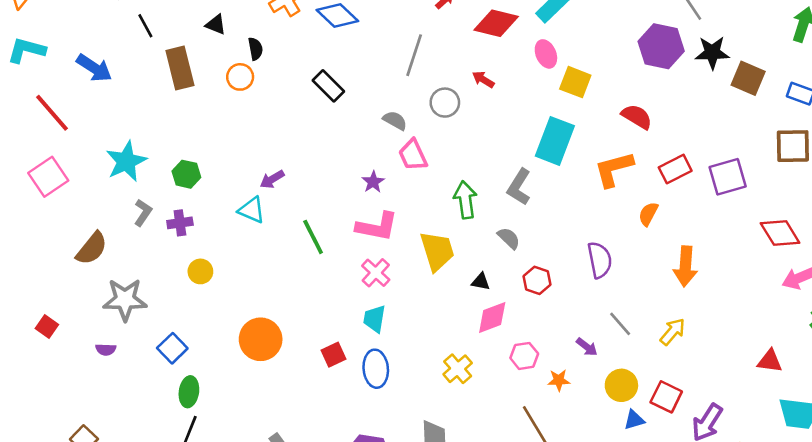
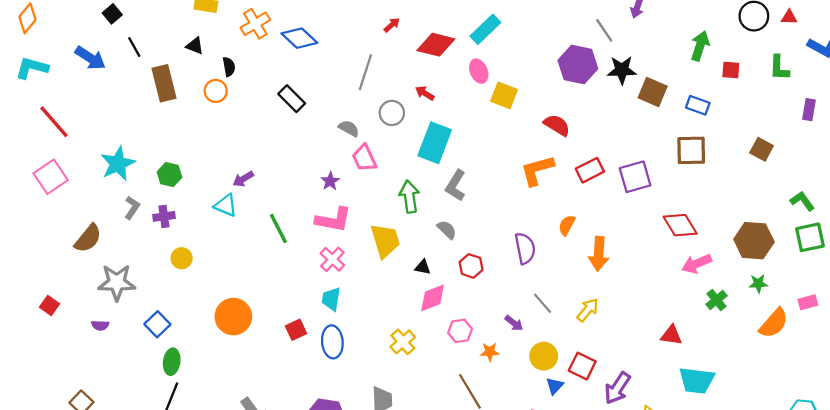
blue arrow: (94, 68) -> (90, 58), moved
cyan rectangle: (555, 141) -> (435, 143), moved
orange semicircle: (648, 214) -> (567, 225), moved
blue triangle: (634, 420) -> (555, 386), turned -30

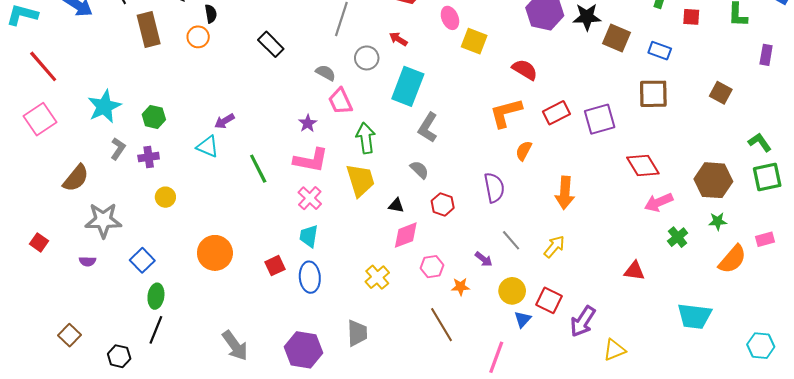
green arrow: (409, 197) -> (366, 138), moved
orange semicircle: (567, 225) -> (524, 151), moved
cyan trapezoid: (697, 380) -> (694, 316), moved

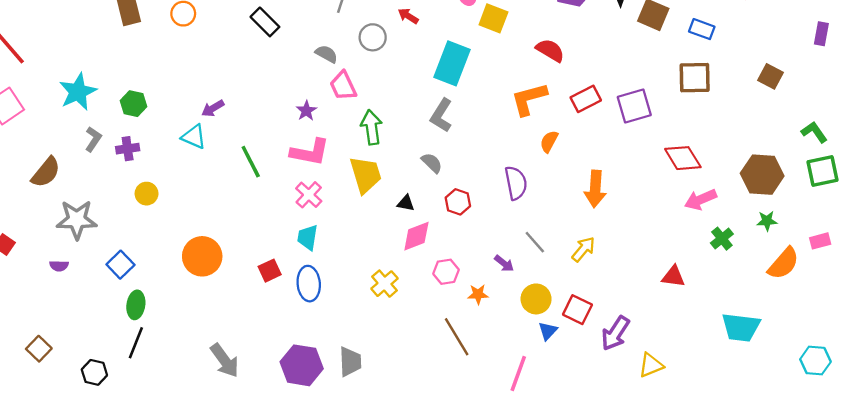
cyan rectangle: (408, 86) -> (452, 63), moved
gray trapezoid: (357, 333) -> (350, 362), moved

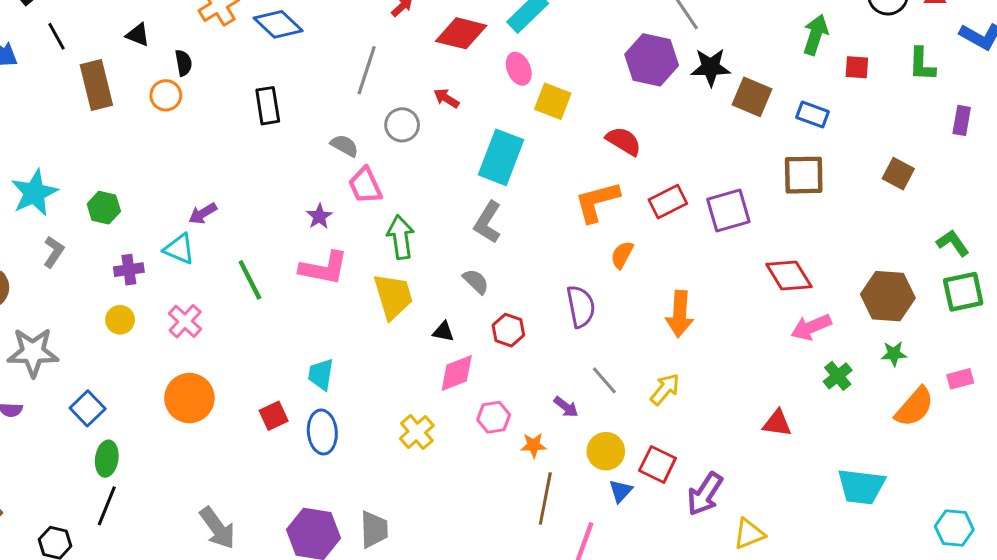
black rectangle: (265, 22) -> (268, 106), turned 36
purple cross: (128, 149) -> (129, 270), moved
pink cross: (309, 195) -> (185, 321), moved
brown line: (457, 337) -> (545, 498), moved, turned 42

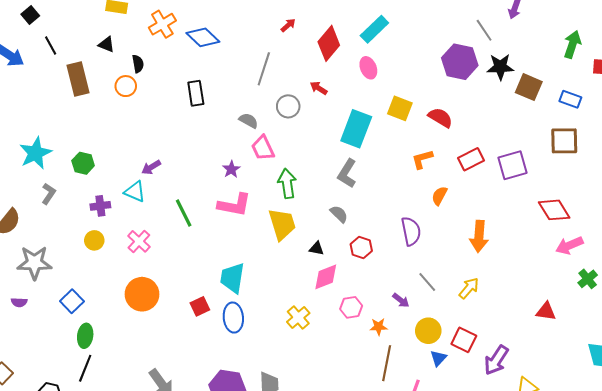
red diamond: (461, 33) -> (329, 43), turned -64
yellow square: (553, 101) -> (400, 108), moved
orange L-shape: (597, 202) -> (422, 159), size x0.7
cyan trapezoid: (321, 374) -> (232, 278), size x1.4

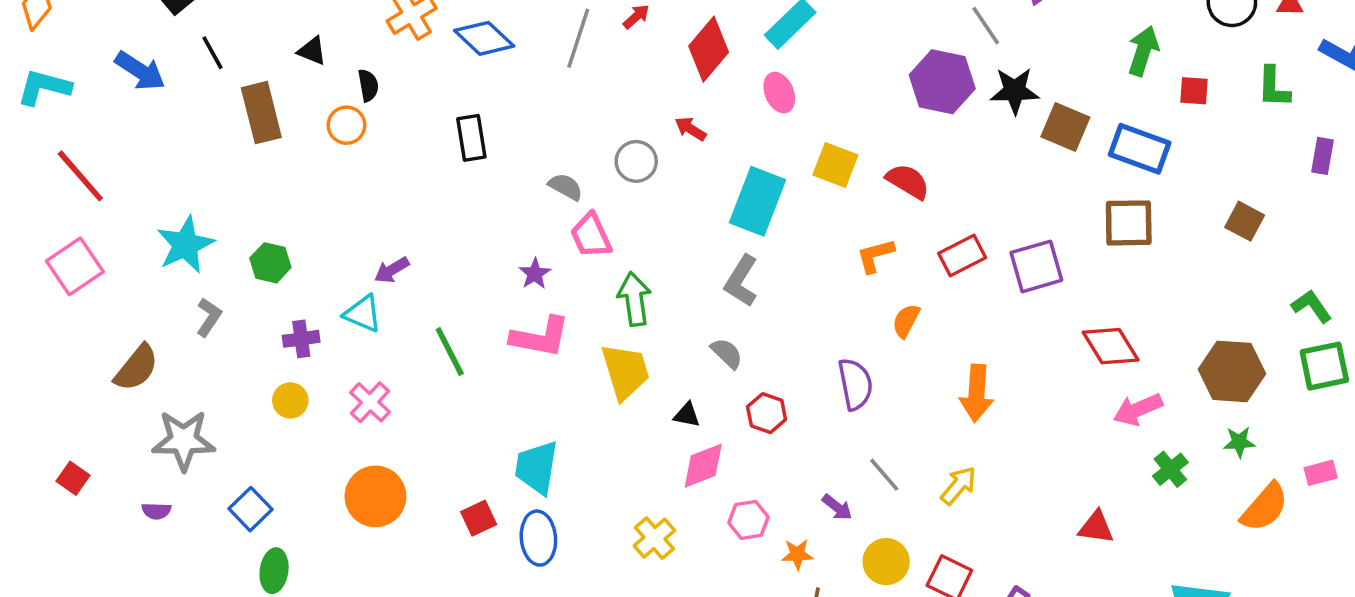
gray line: (264, 69) -> (578, 38), moved
blue rectangle: (570, 99) -> (1140, 149), size x1.5

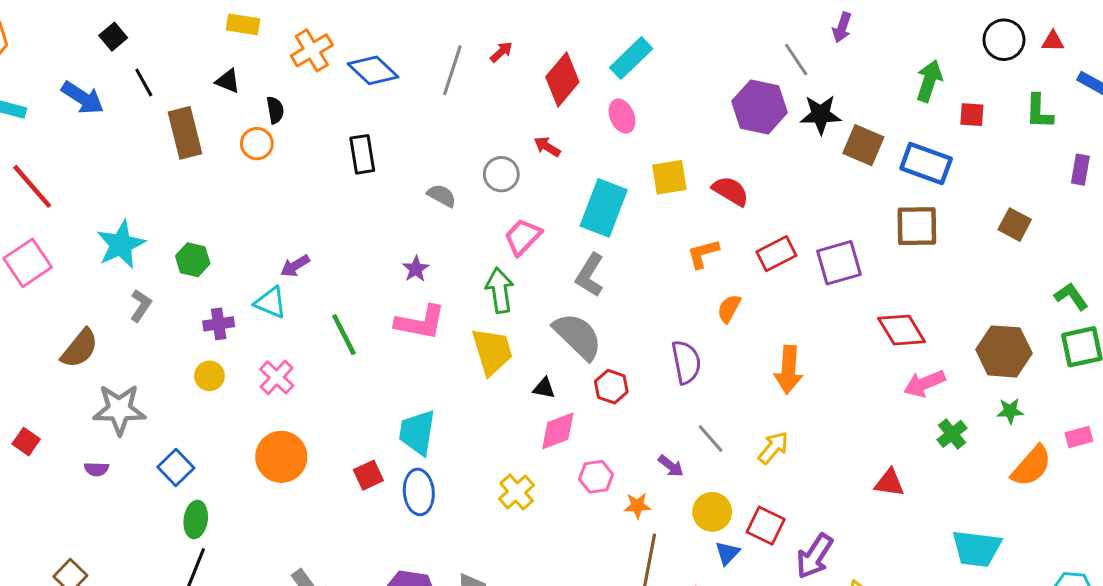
yellow square: (835, 165) -> (669, 177), turned -30
pink trapezoid: (591, 236) -> (523, 237), moved, turned 69
gray semicircle: (727, 353) -> (578, 336), size x1.8

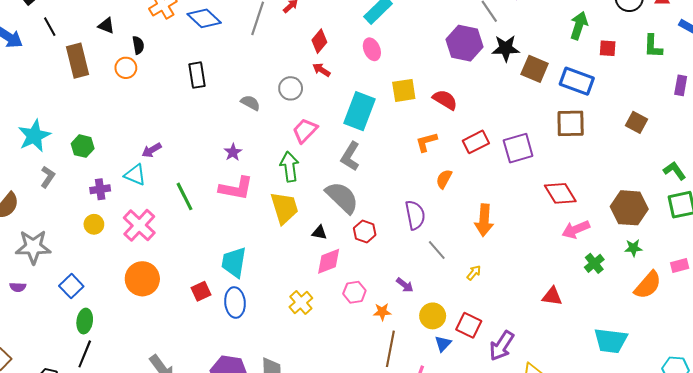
red diamond: (562, 79) -> (319, 41), moved, size x0.7
pink cross: (277, 377) -> (139, 225), size x1.4
gray line: (711, 439) -> (437, 250), moved
yellow arrow: (773, 448) -> (474, 273), size x0.7

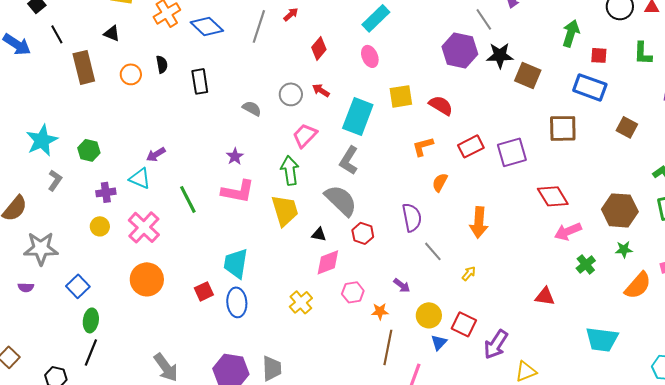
black semicircle: (138, 45) -> (162, 64), moved
red arrow: (321, 70) -> (321, 90), moved
blue rectangle: (577, 81) -> (590, 87), moved

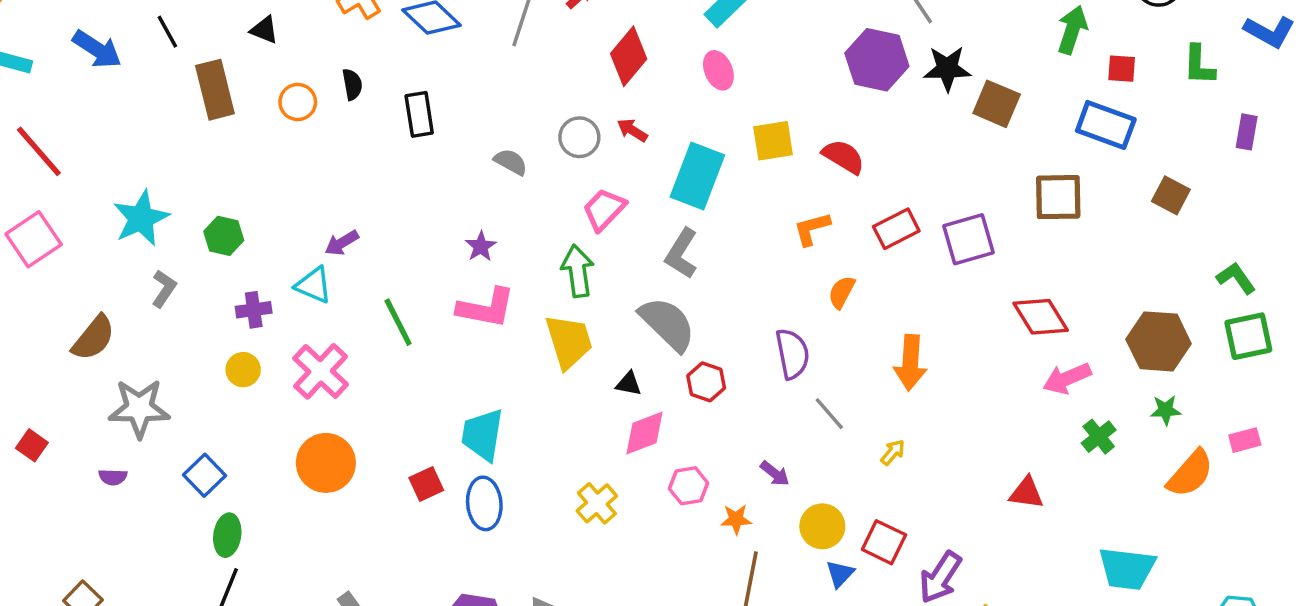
red diamond: (319, 48) -> (629, 56), size x1.4

